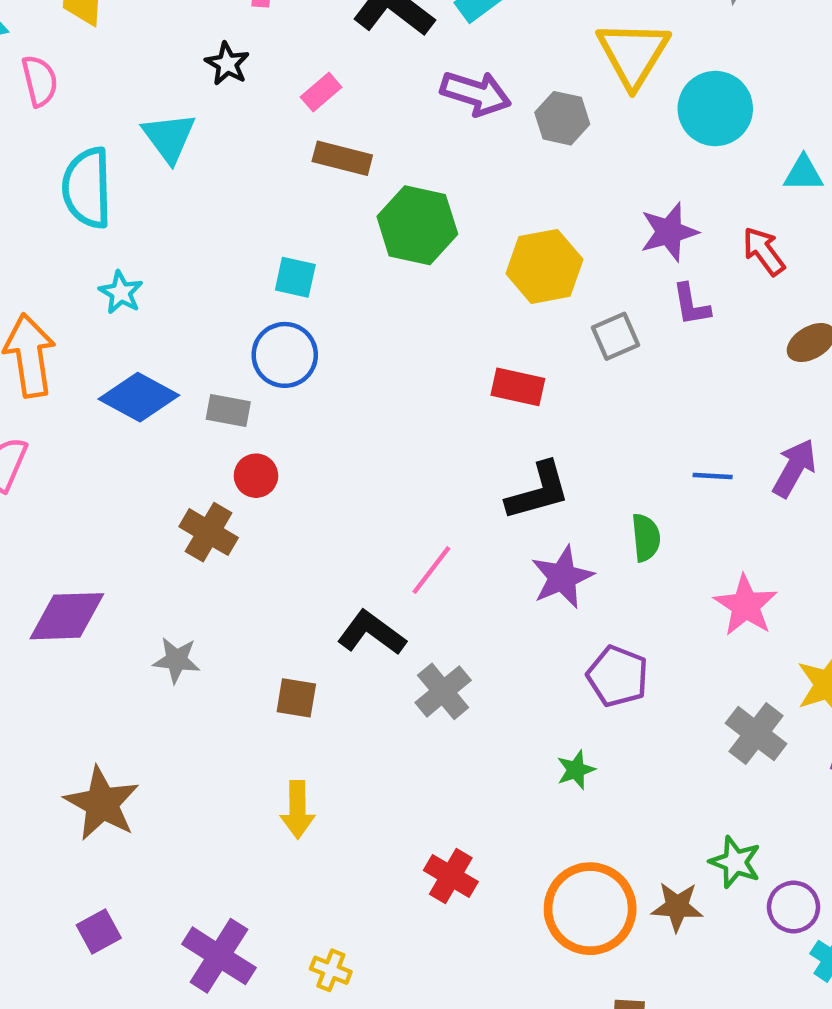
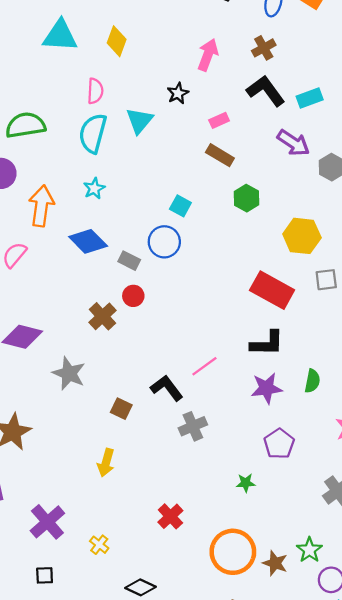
pink semicircle: (40, 81) -> (95, 91), moved
green hexagon: (417, 225) -> (247, 198), size x0.7
red rectangle: (518, 387) -> (272, 290), size x1.6
gray star: (176, 660) -> (69, 373), size x1.4

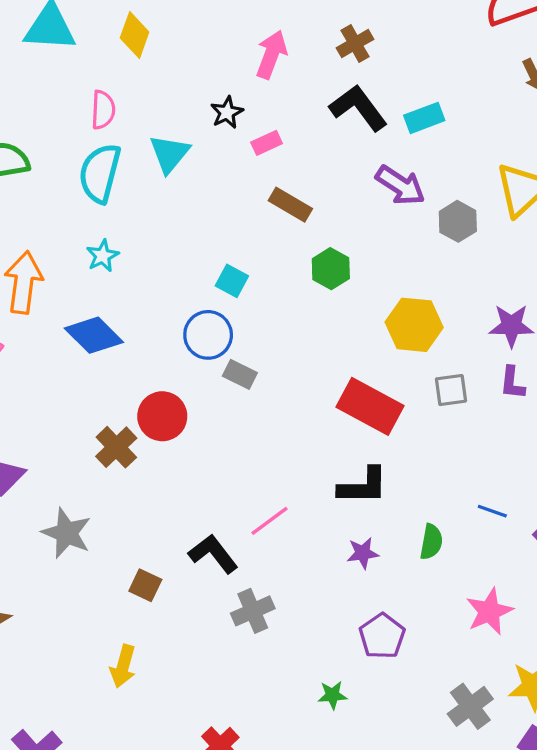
pink rectangle: (219, 120) -> (267, 143), moved
gray rectangle: (129, 261) -> (240, 374), moved
red circle: (133, 296) -> (162, 416), size x1.5
purple star: (267, 388) -> (363, 553), size x0.7

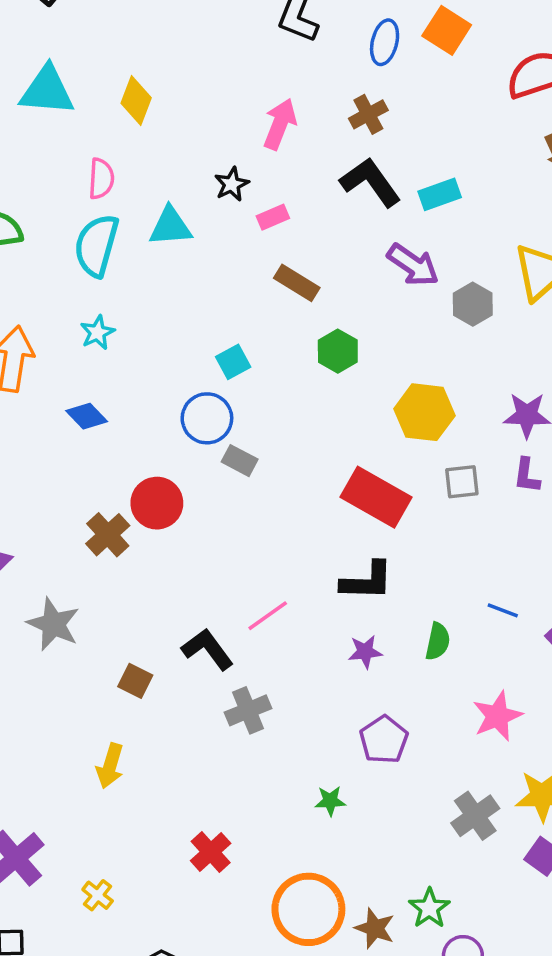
cyan triangle: (170, 154) -> (170, 226), turned 45
cyan square: (232, 281) -> (233, 362), turned 32
blue diamond: (94, 335) -> (87, 416), size x0.7

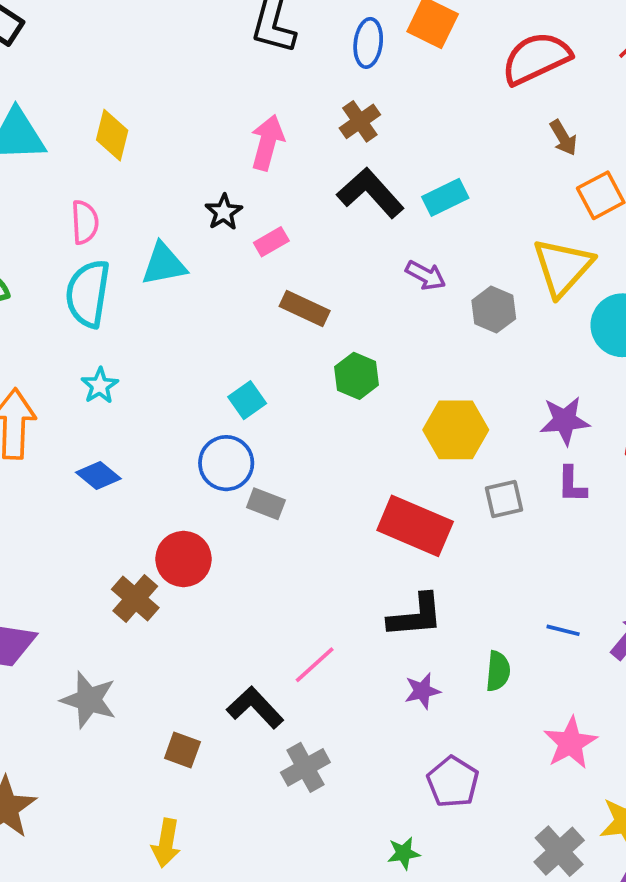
purple arrow: (413, 265) -> (426, 275), size x0.7

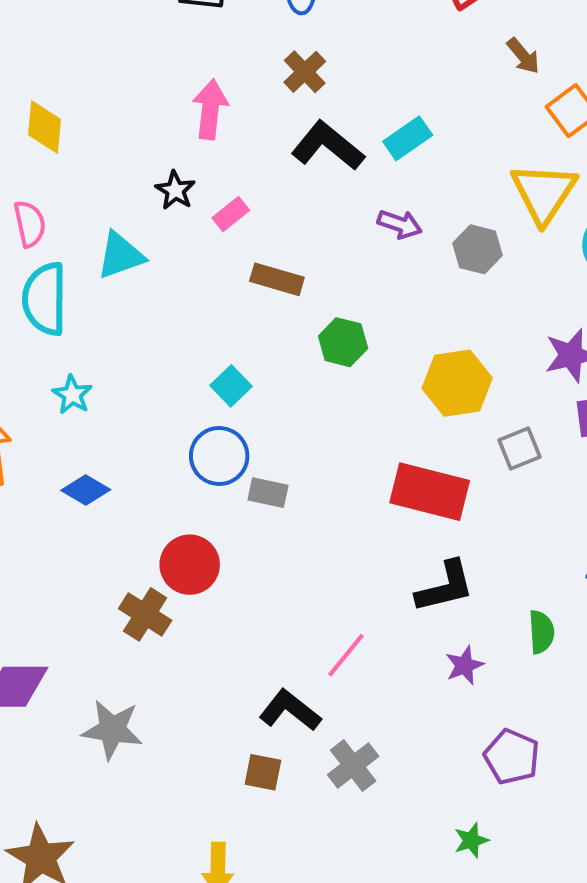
brown square: (182, 750) -> (263, 772), moved

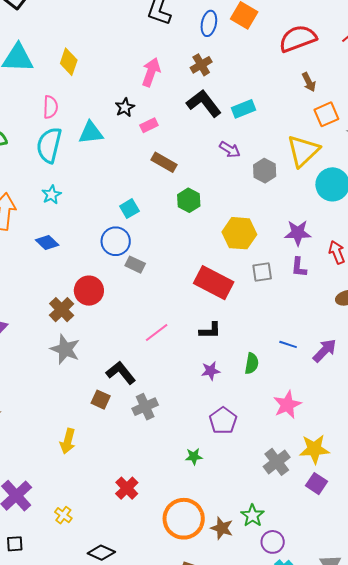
black L-shape: (445, 587) -> (210, 331), size x0.7
pink line: (346, 655) -> (157, 332), moved
gray star: (112, 730) -> (65, 349), moved

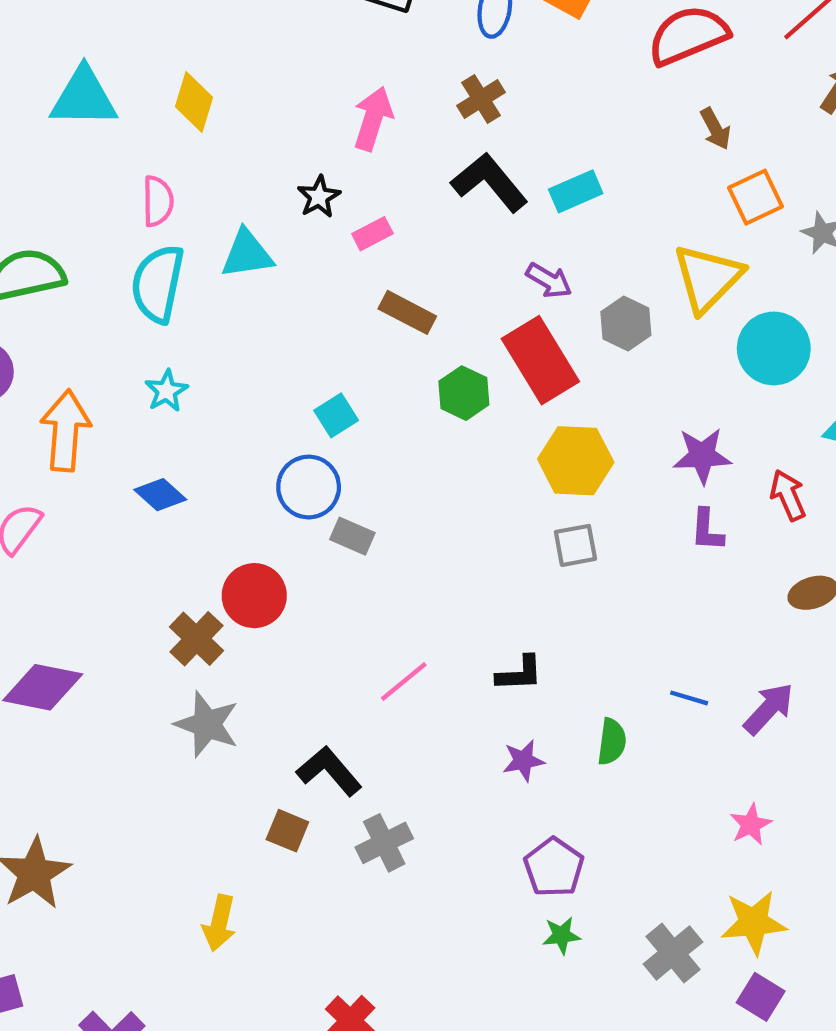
gray square: (262, 272) -> (575, 545), moved
red rectangle: (214, 283) -> (540, 360), moved, turned 33
pink star: (287, 405) -> (751, 825), moved, size x0.7
green star: (194, 456) -> (561, 935), moved

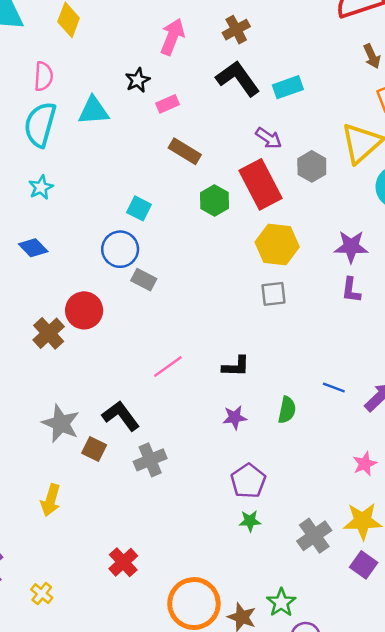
cyan square: (336, 415) -> (139, 208), turned -35
gray star: (207, 724) -> (61, 423), moved

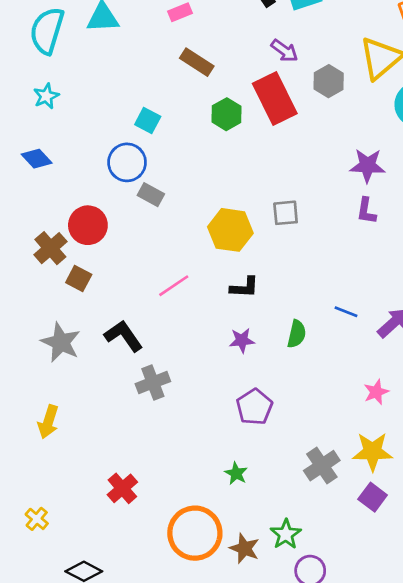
yellow hexagon: (277, 244) -> (230, 230), moved
brown square: (94, 449) -> (79, 278), moved
green star: (250, 521) -> (236, 473), moved, turned 30

